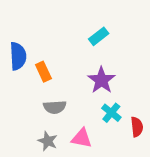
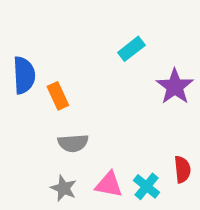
purple star: (101, 80) -> (175, 86), moved
cyan cross: (111, 113) -> (147, 186), moved

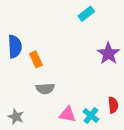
cyan rectangle: (131, 49) -> (86, 14), moved
gray star: (64, 188) -> (16, 117), moved

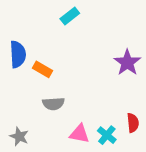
cyan rectangle: (86, 14) -> (70, 16), moved
orange rectangle: (36, 59) -> (42, 69), turned -35

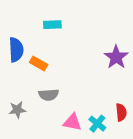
cyan rectangle: (70, 16) -> (52, 25), moved, turned 36
gray star: (19, 137) -> (17, 110), moved, turned -30

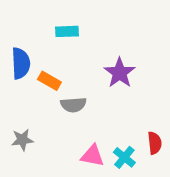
purple star: (116, 57) -> (120, 73), moved
gray semicircle: (49, 95) -> (73, 105), moved

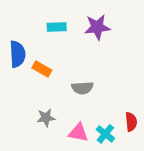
purple star: (120, 73) -> (97, 27), moved, turned 30
gray semicircle: (73, 105) -> (82, 88), moved
gray star: (22, 140) -> (46, 118), moved

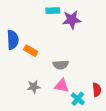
cyan rectangle: (57, 27) -> (53, 11), moved
pink triangle: (78, 133) -> (62, 86), moved

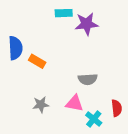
gray semicircle: (61, 65) -> (88, 79), moved

